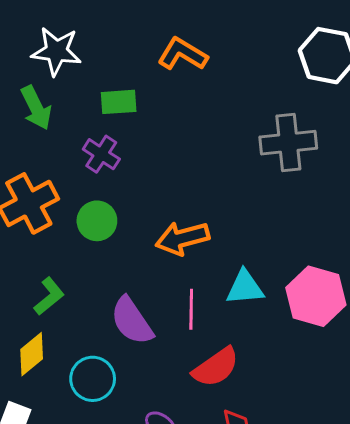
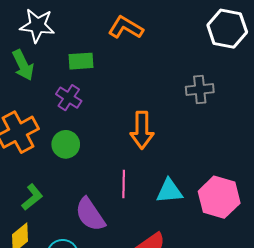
gray cross: (288, 143) -> (200, 89), size x0.7
orange arrow: (182, 238) -> (142, 130), moved, turned -75
pink line: (191, 309) -> (124, 184), moved

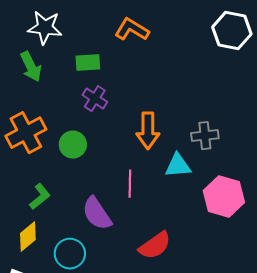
gray cross: (200, 89) -> (205, 136), moved
purple cross: (69, 98) -> (95, 99), moved
cyan triangle: (169, 191) -> (178, 166), moved

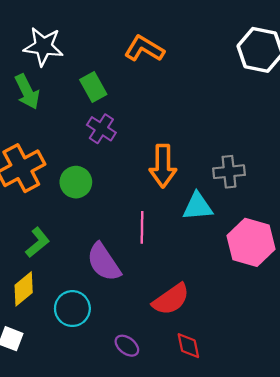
green rectangle: (88, 63) -> (93, 87), turned 65

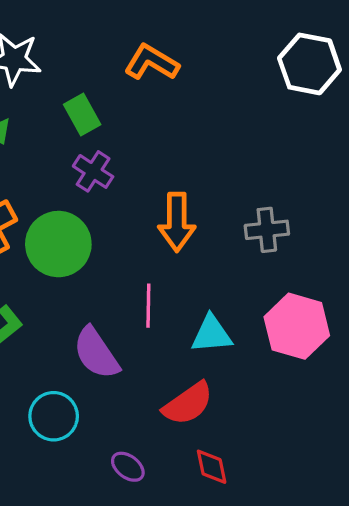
green circle: (76, 182) -> (58, 244), size x1.5
cyan triangle: (198, 206) -> (212, 334), moved

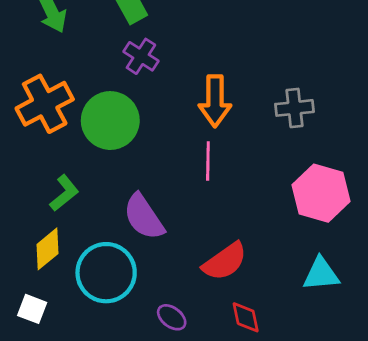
pink line: (148, 306) -> (208, 161), moved
cyan triangle: (212, 334) -> (321, 274), moved
cyan circle: (54, 416) -> (106, 273), size x1.4

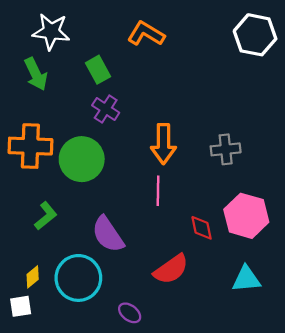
orange cross: (45, 104) -> (30, 146), turned 30
yellow diamond: (47, 249) -> (33, 277), moved, size x0.7
white square: (32, 309) -> (21, 306), turned -30
red diamond: (246, 317) -> (202, 228), moved

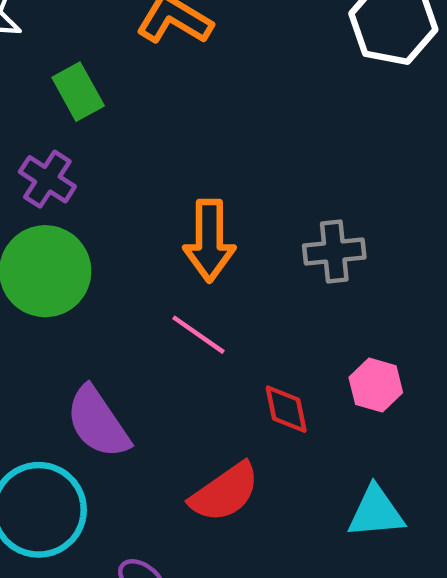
purple cross: (106, 109) -> (47, 179), moved
pink line: (158, 191) -> (198, 335), turned -56
pink hexagon: (246, 216) -> (376, 385), size x0.6

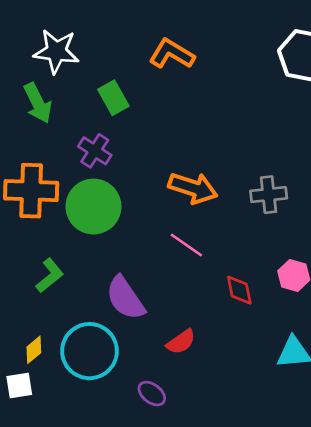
orange arrow: (209, 241) -> (193, 188), turned -72
red semicircle: (225, 492) -> (181, 342), moved, size x0.7

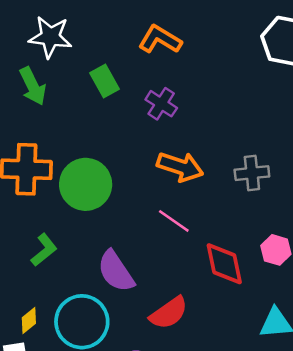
purple cross: (95, 151) -> (161, 104), moved
red diamond: (239, 290) -> (224, 264), size x1.5
red semicircle: (181, 342) -> (169, 313), size x1.4

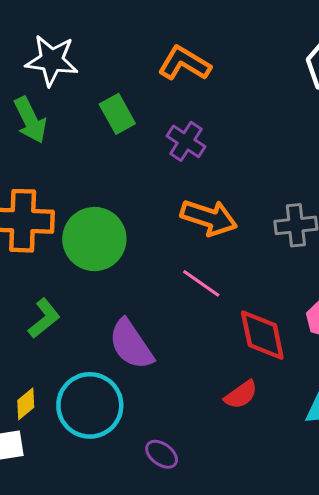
red semicircle: (169, 313) -> (241, 395), moved, size x0.7

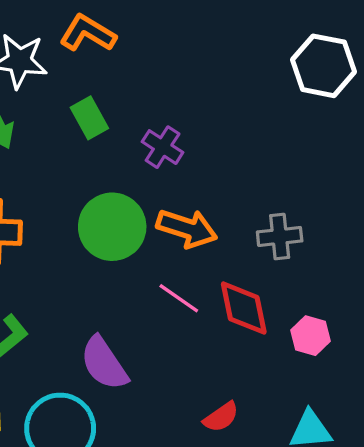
orange L-shape: (184, 63) -> (88, 33), moved
green circle: (94, 239) -> (112, 227), moved
red diamond: (262, 335) -> (244, 308), moved

